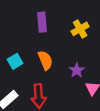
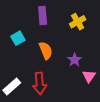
cyan square: (15, 61) -> (18, 38), moved

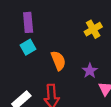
purple rectangle: (43, 16) -> (28, 22), moved

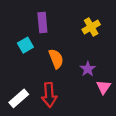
purple rectangle: (28, 22) -> (42, 22), moved

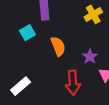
red arrow: (49, 95) -> (73, 83), moved

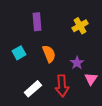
cyan square: (27, 33) -> (19, 53), moved
white rectangle: (21, 86) -> (33, 89), moved

